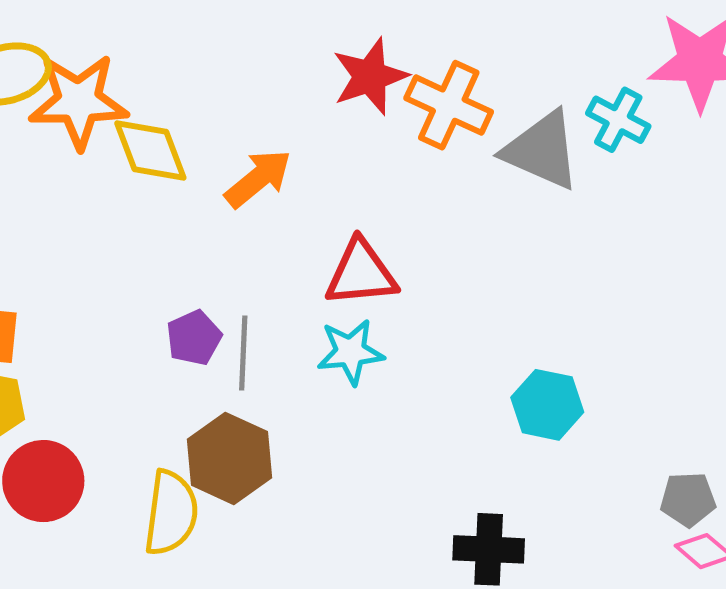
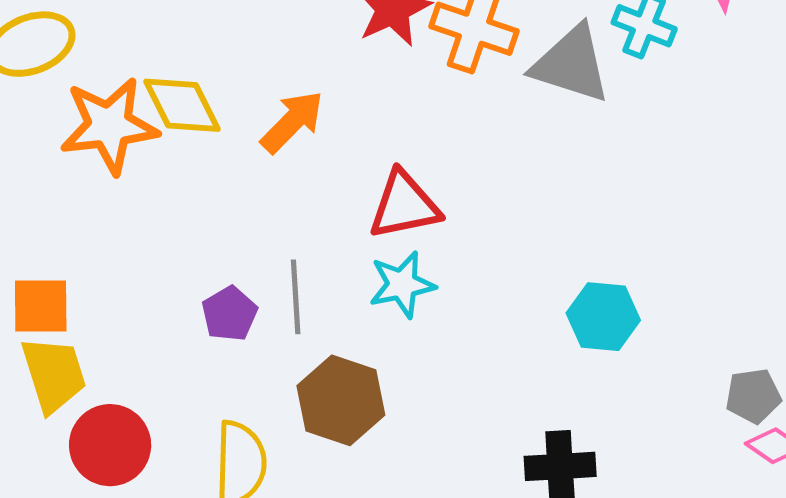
orange star: (79, 101) -> (109, 126), moved
purple pentagon: (194, 338) -> (229, 314), moved
brown hexagon: (229, 458) -> (341, 400), moved

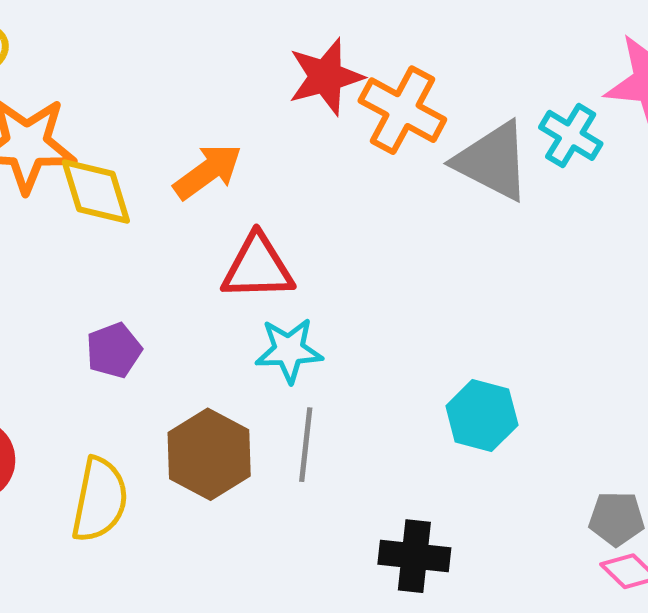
yellow diamond: (182, 105) -> (96, 191), moved
red triangle: (404, 205) -> (258, 267), moved
gray line: (296, 297) -> (306, 445), moved

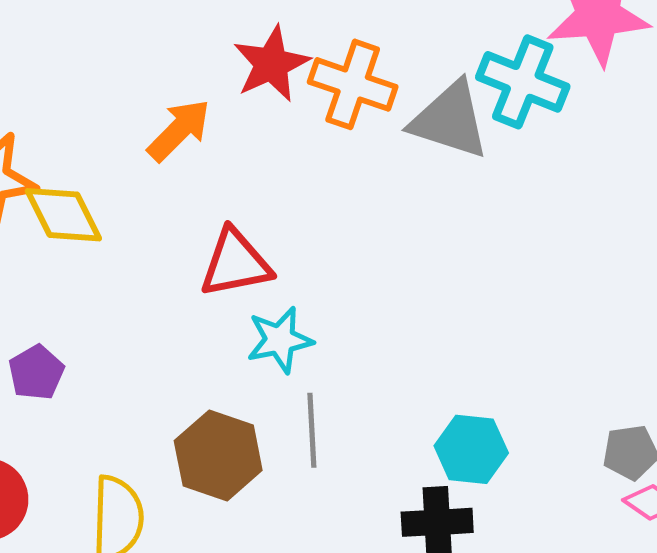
cyan cross: (571, 135) -> (523, 82), size x1.4
orange arrow: (208, 171) -> (179, 130), moved
purple pentagon: (114, 350) -> (36, 373), moved
cyan hexagon: (482, 415) -> (471, 449), moved

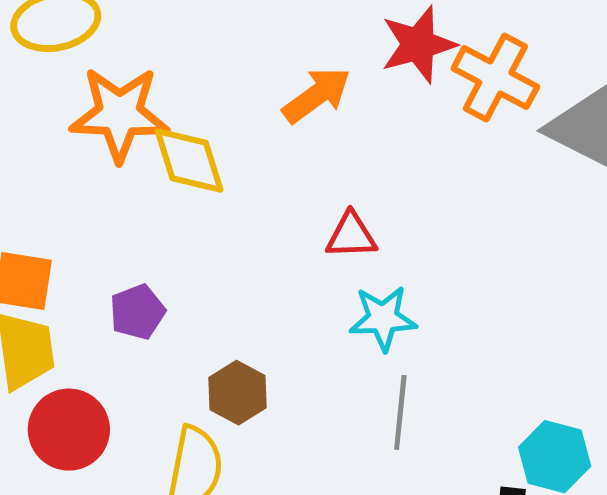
red triangle: (235, 263) -> (351, 236), size x0.7
brown hexagon: (218, 455) -> (238, 393), moved, size x0.7

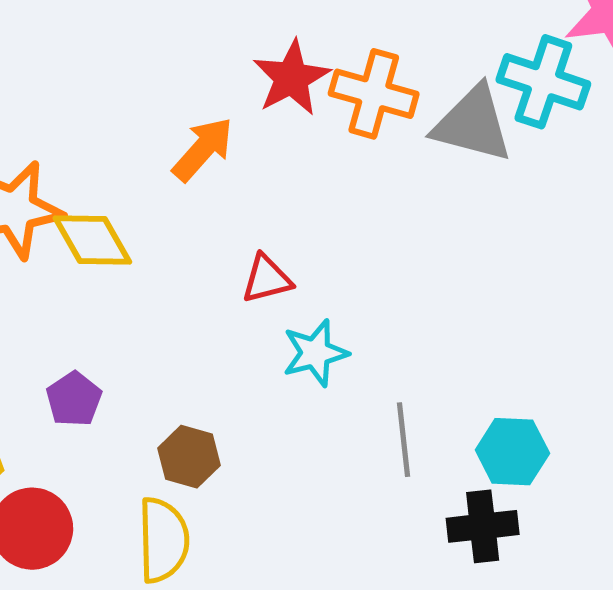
gray line: (400, 413) -> (403, 440), moved

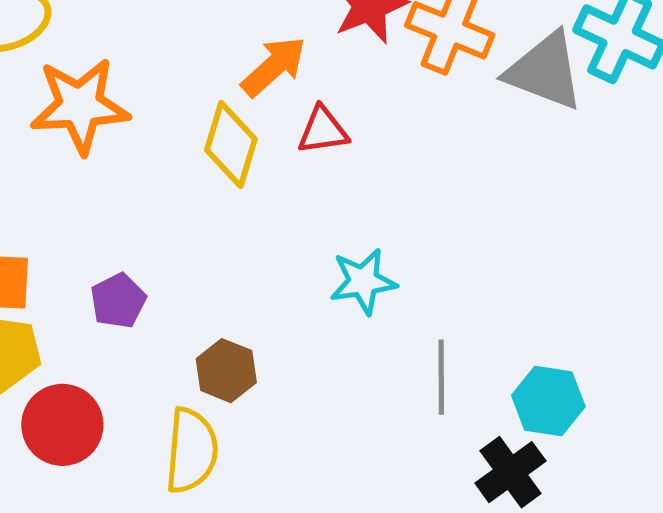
yellow diamond: (92, 240) -> (231, 145), moved, turned 40
red triangle: (267, 279) -> (323, 130), moved
black cross: (483, 526) -> (510, 472), turned -36

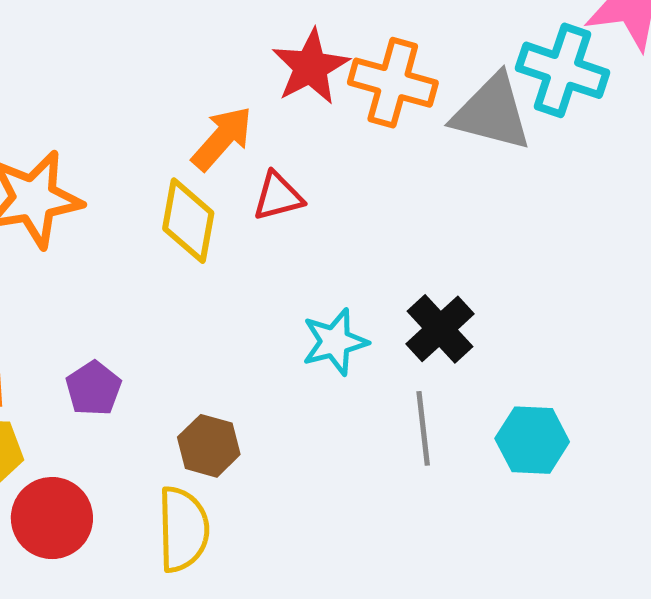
black cross: (510, 472) -> (440, 329), moved

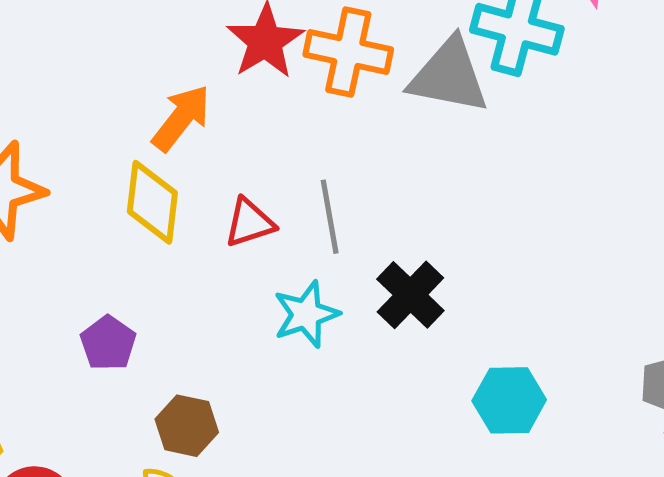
red triangle: (278, 196) -> (249, 223), moved
purple pentagon: (94, 388) -> (108, 343), moved
gray line: (423, 428) -> (330, 217), moved

